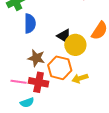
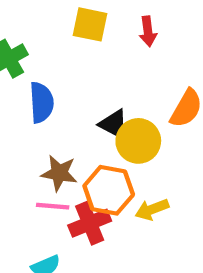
pink line: (19, 82) -> (53, 206), moved
red cross: (39, 82) -> (90, 223), moved, turned -30

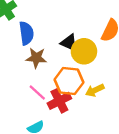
brown star: (59, 173) -> (36, 58), moved
pink line: (53, 206) -> (37, 93), turned 42

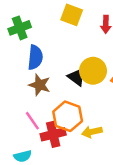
yellow circle: (84, 51) -> (93, 71), moved

